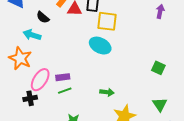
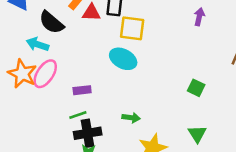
black semicircle: (43, 17) -> (51, 22), size x1.5
purple rectangle: (63, 77) -> (82, 90), moved
pink ellipse: (40, 80) -> (45, 74), moved
black cross: (30, 98) -> (88, 133), moved, size x1.5

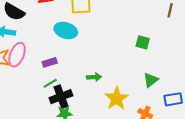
cyan ellipse: (123, 59) -> (66, 30), moved
green triangle: (197, 134) -> (151, 80), turned 35

